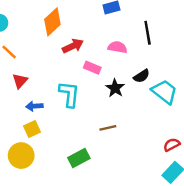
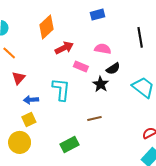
black line: (148, 33) -> (140, 37), moved
black semicircle: (142, 76) -> (113, 69), moved

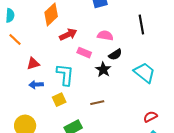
red triangle: (19, 78) -> (33, 64), moved, turned 32
yellow square: (29, 120) -> (59, 100), moved

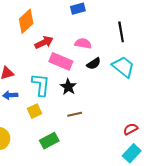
pink rectangle: (84, 53) -> (61, 61), size x1.5
black star: (103, 70) -> (68, 87), moved
cyan trapezoid: (144, 73) -> (123, 67), moved

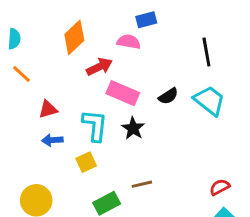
pink semicircle: (83, 43) -> (129, 42), moved
brown line: (75, 114) -> (142, 184), moved

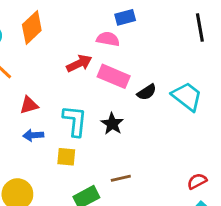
orange diamond: (74, 37) -> (32, 27), moved
black line: (206, 52) -> (200, 27), moved
pink rectangle: (123, 93) -> (114, 76), moved
yellow square: (86, 162) -> (66, 157), turned 30

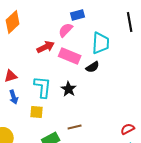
pink semicircle: (108, 39) -> (66, 30), turned -56
cyan trapezoid: (187, 96) -> (101, 43), moved, turned 55
blue arrow: (33, 135) -> (14, 97), turned -104

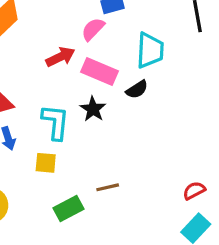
black star: (69, 89) -> (93, 109), moved

